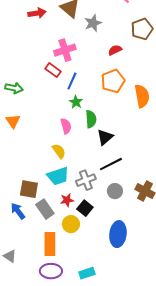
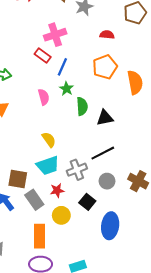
red semicircle: (115, 50) -> (107, 35), turned 32
pink semicircle: (66, 126) -> (44, 97), moved
black triangle: (105, 137) -> (105, 118), moved, turned 30
black square: (85, 208) -> (87, 202), moved

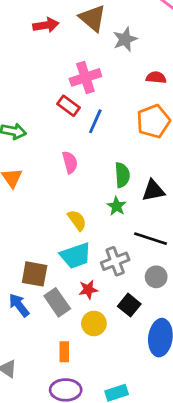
green star: (67, 89) -> (117, 206), moved
black line: (103, 153) -> (150, 239), turned 45
orange rectangle: (40, 236) -> (64, 352), size x0.6

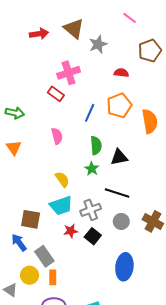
blue line: (95, 121) -> (90, 113), moved
gray rectangle: (57, 302) -> (44, 256), moved
black square: (129, 305) -> (93, 236), moved
yellow circle: (94, 323) -> (30, 275), moved

